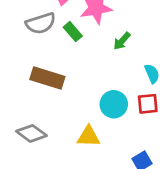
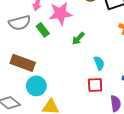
cyan circle: (114, 104) -> (36, 86), moved

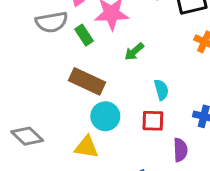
brown rectangle: (23, 63) -> (87, 81), moved
cyan circle: (36, 86) -> (105, 116), moved

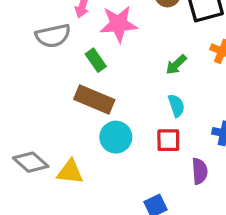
green rectangle: (84, 35) -> (96, 60), moved
green arrow: (134, 52) -> (176, 65), moved
yellow triangle: (86, 147) -> (70, 172), moved

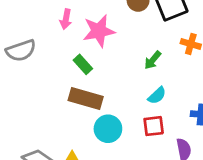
gray semicircle: (53, 36) -> (21, 51), moved
cyan semicircle: (176, 106) -> (157, 95), turned 72

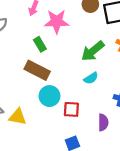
green arrow: (153, 60) -> (93, 51), size x1.6
red square: (154, 126) -> (71, 109), moved

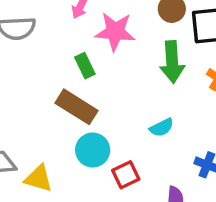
green arrow: (93, 51) -> (172, 62), moved, turned -60
red square: (71, 109) -> (126, 175), turned -35

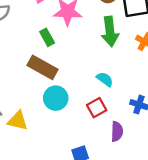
cyan semicircle: (162, 127) -> (105, 79), turned -114
red square: (126, 175) -> (97, 108), moved

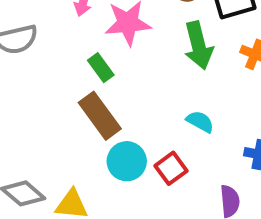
brown rectangle: (42, 67) -> (100, 116), turned 32
red square: (97, 108) -> (171, 168), moved

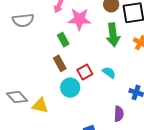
brown rectangle: (100, 116) -> (60, 63), size x0.7
red square: (171, 168) -> (85, 72), moved

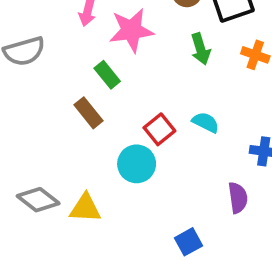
green arrow: (113, 35) -> (201, 49), size x0.7
brown rectangle: (60, 63) -> (88, 113), moved

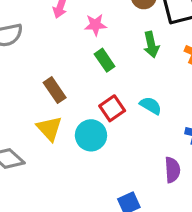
pink star: (131, 30) -> (95, 25), size x0.6
green rectangle: (107, 75) -> (105, 60), moved
yellow triangle: (85, 208) -> (49, 129), moved, turned 40

